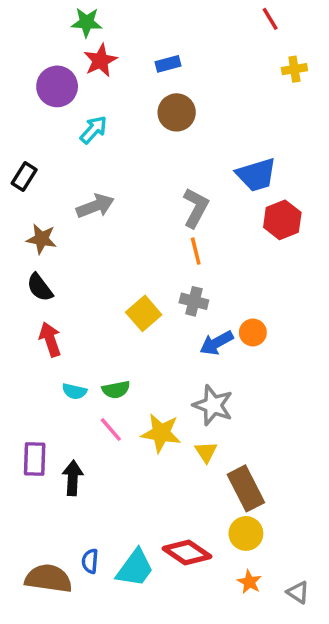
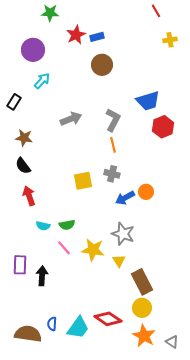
red star: (100, 60) -> (76, 35), moved
cyan arrow: (93, 130) -> (42, 81), moved
gray arrow: (95, 206) -> (71, 119), moved
yellow square: (144, 313) -> (83, 181), turned 30
orange star: (249, 582) -> (144, 336), size x1.6

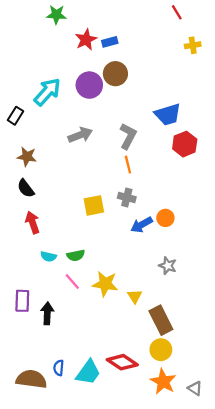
purple circle: (33, 50) -> (89, 85), moved
cyan arrow: (42, 81) -> (47, 92), size x1.5
gray star: (123, 234) -> (168, 266), moved, size x0.7

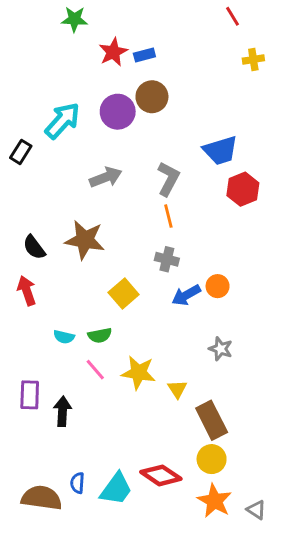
brown star: (27, 157) -> (85, 240), moved, size x1.5
yellow square: (94, 205) -> (124, 294), moved, turned -30
red arrow: (33, 222) -> (27, 291), moved

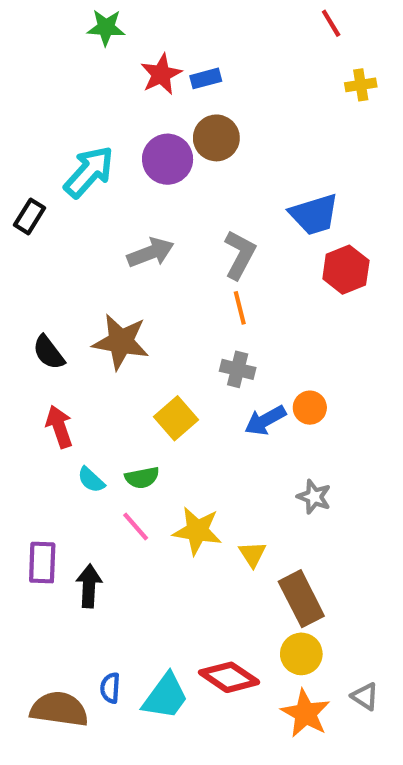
red arrow: (27, 291) -> (59, 427), moved
cyan semicircle: (64, 337) -> (91, 480), turned 30
gray triangle: (256, 510) -> (365, 696), moved

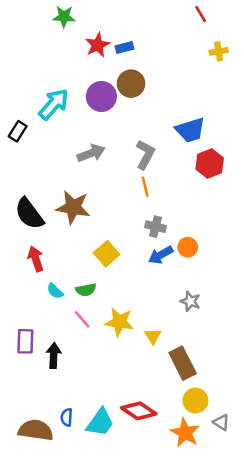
black semicircle: (49, 352) -> (29, 214), size x1.5
gray cross: (238, 369) -> (155, 227), moved
yellow circle: (301, 654) -> (195, 401), moved

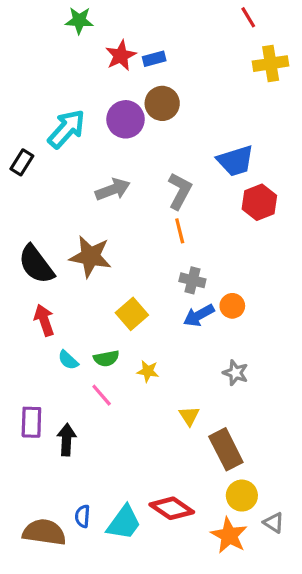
yellow cross: (219, 51) -> (271, 64), size x1.5
yellow star: (119, 322) -> (148, 371), moved, size x0.6

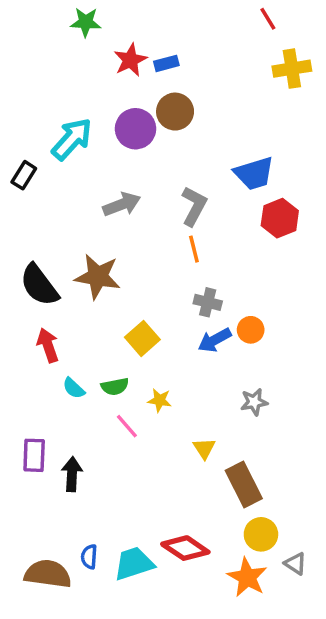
gray star: (235, 373) -> (254, 402), turned -30
pink line: (102, 395) -> (127, 426), moved
cyan trapezoid: (124, 523) -> (134, 564), turned -144

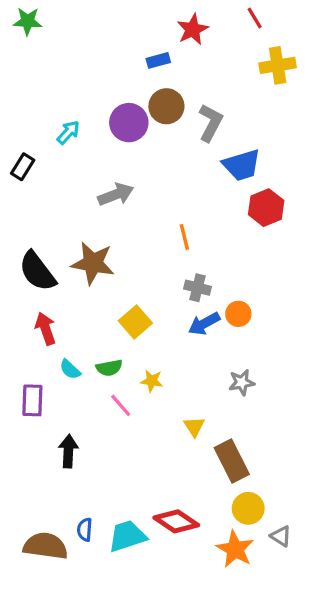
green star: (86, 22) -> (28, 21), moved
red star: (130, 60) -> (193, 29), moved
cyan arrow: (72, 139) -> (68, 132), size x0.6
gray L-shape: (194, 206) -> (211, 123), moved
purple rectangle: (34, 455) -> (32, 400), moved

